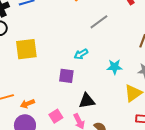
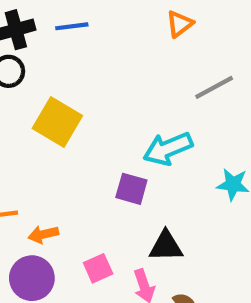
yellow square: (26, 49) -> (57, 122), turned 30
cyan arrow: (81, 54) -> (168, 149), size x1.6

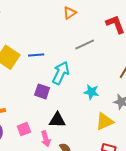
blue line: (72, 26) -> (36, 55), moved
cyan arrow: (168, 149) -> (61, 73), turned 135

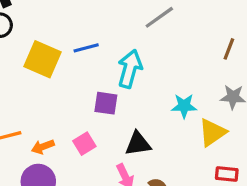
cyan star: (91, 92) -> (184, 106), moved
pink square: (24, 129) -> (84, 144), moved

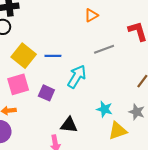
purple square: (106, 103) -> (46, 93), moved
pink square: (84, 144) -> (18, 84), moved, size x1.5

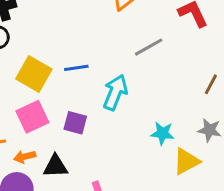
black triangle: (69, 125) -> (56, 166), moved

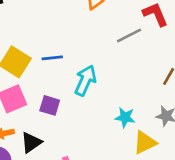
gray line: (149, 47) -> (129, 35), moved
black triangle: (56, 166) -> (31, 143), turned -35

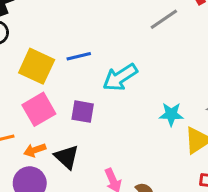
cyan arrow: (85, 80) -> (120, 77), turned -140
black triangle: (31, 143) -> (67, 157), turned -35

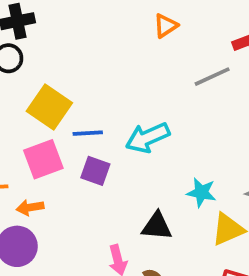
blue line: (79, 56) -> (88, 133), moved
black triangle: (67, 157) -> (157, 226), moved, turned -48

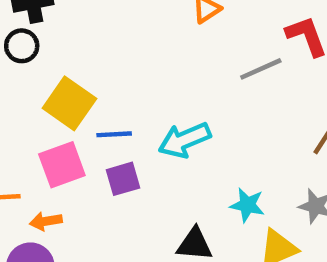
purple square: (95, 171) -> (123, 179), turned -36

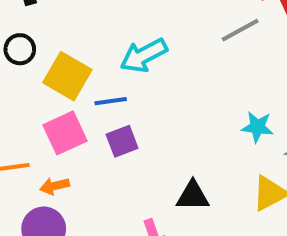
black circle: (22, 46) -> (20, 49), moved
cyan arrow: (184, 140) -> (144, 55), moved
cyan star: (247, 205) -> (257, 127), moved

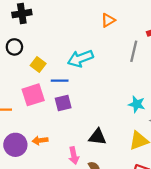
gray line: (240, 30) -> (134, 51), turned -55
yellow square: (67, 76) -> (38, 64), size x0.6
orange arrow: (55, 186) -> (40, 140), moved

